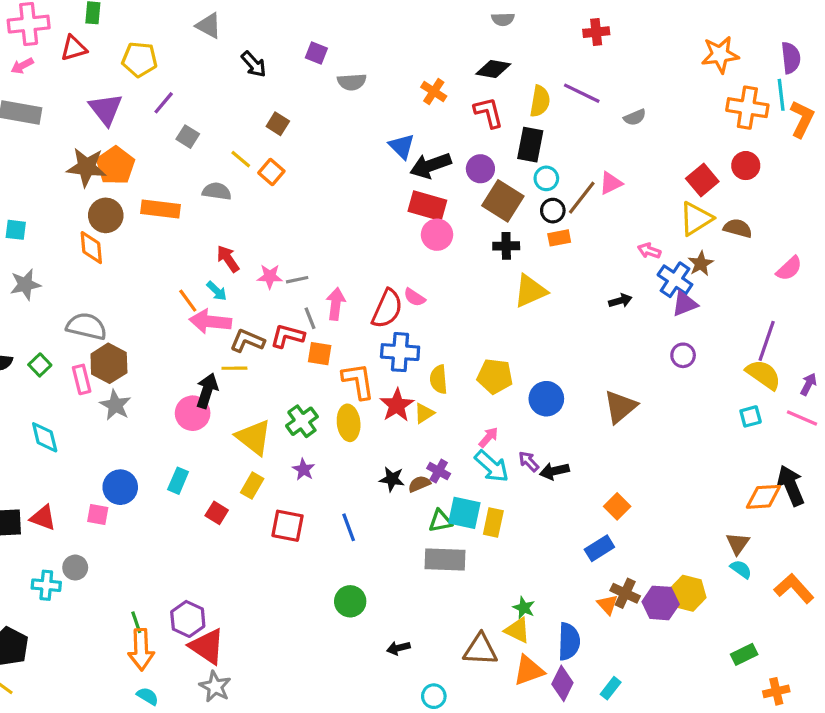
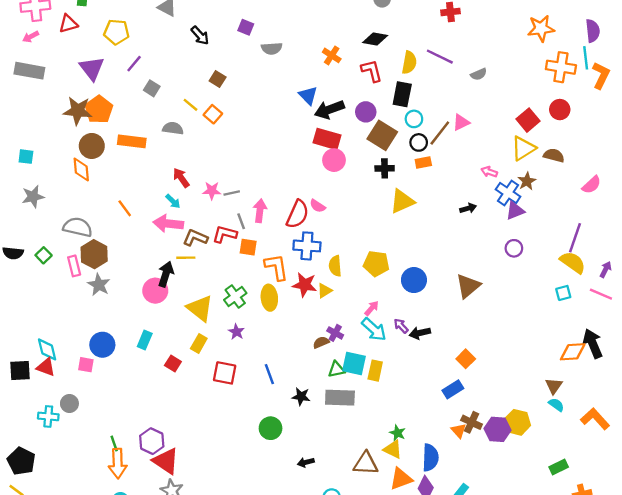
orange line: (188, 301) -> (125, 208), moved
red star: (397, 405) -> (305, 285), turned -30
cyan diamond: (45, 437) -> (47, 349), moved
black star: (392, 479) -> (301, 396), moved

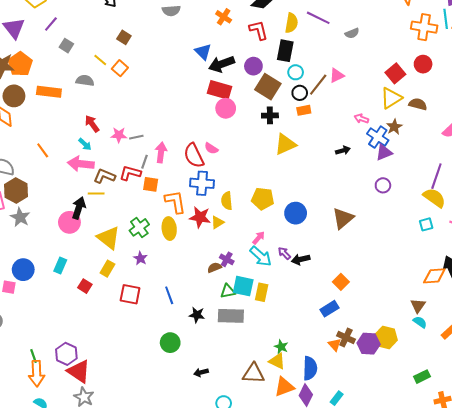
red semicircle: (298, 214) -> (194, 156), turned 130
gray line: (241, 221) -> (144, 162), turned 40

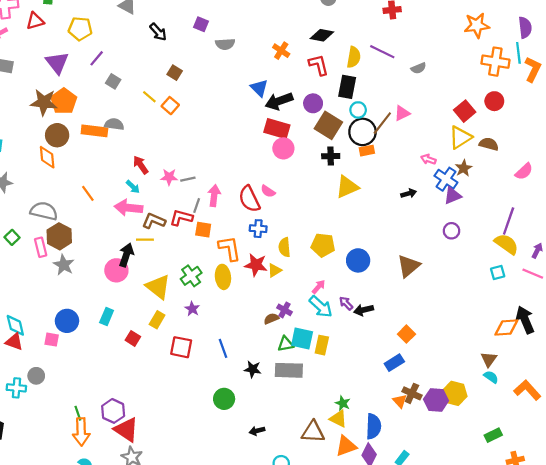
gray semicircle: (85, 81) -> (114, 124), moved
black circle: (300, 93) -> (362, 132), size x1.6
blue cross: (202, 183) -> (258, 229), size x0.7

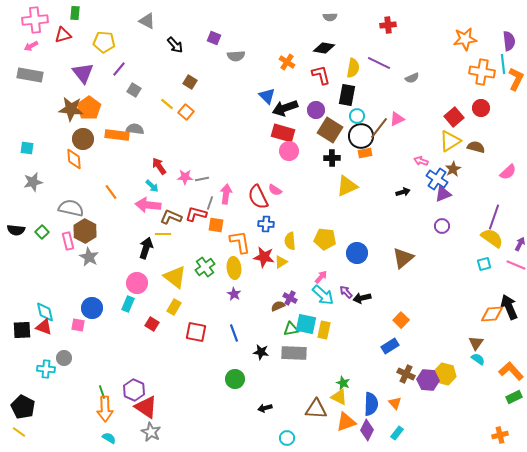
pink circle: (116, 270) -> (137, 283), moved
purple star: (192, 309) -> (234, 294), moved
orange triangle: (400, 401) -> (395, 403), moved
green rectangle: (493, 435) -> (514, 397), moved

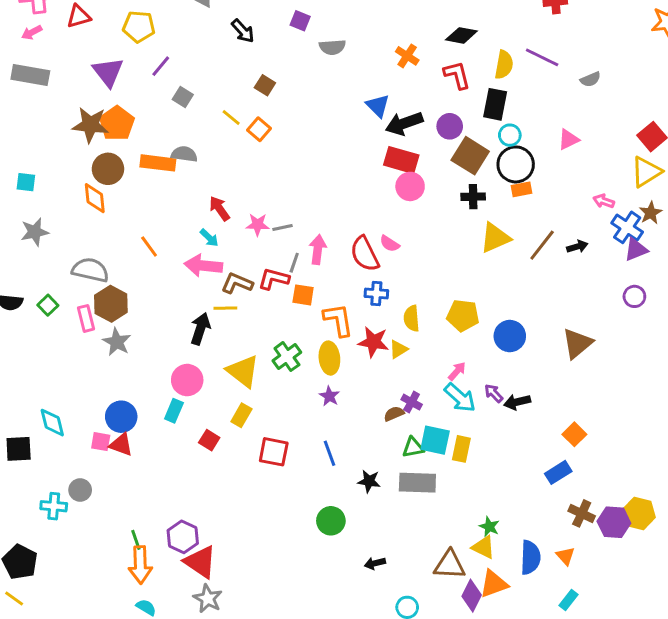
brown line: (379, 128) -> (542, 245), moved
red triangle: (44, 327) -> (121, 445), moved
purple diamond: (367, 430) -> (472, 596), moved

